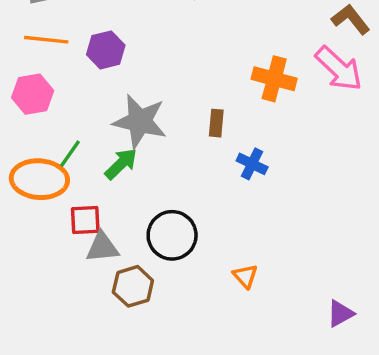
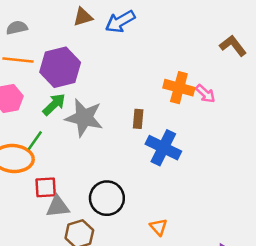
purple hexagon: (106, 50) -> (60, 67), size x1.5
pink arrow: (339, 69) -> (205, 94), moved, size x0.6
green arrow: (121, 164) -> (54, 104), moved
blue cross: (252, 164) -> (163, 148), size x1.6

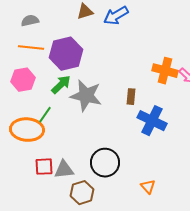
red square: (46, 187) -> (44, 167), moved

